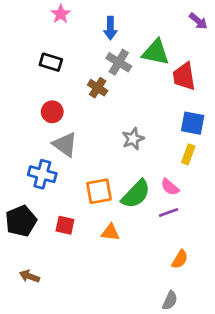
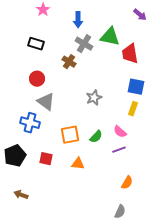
green semicircle: (136, 194) -> (96, 137), size x0.6

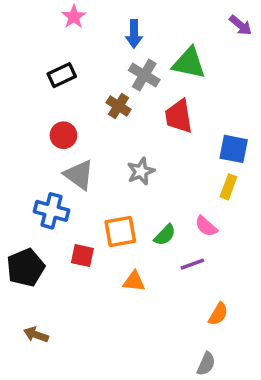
black rectangle: (36, 44) -> (62, 75), turned -42
red trapezoid: (130, 54) -> (179, 116), moved
gray star: (94, 98) -> (141, 171), moved
purple line: (119, 150) -> (192, 264), moved
red square: (46, 159) -> (82, 256), moved

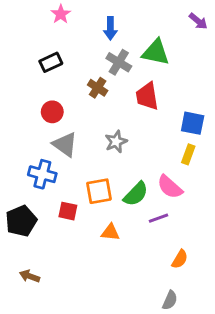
pink semicircle: (206, 226) -> (170, 187), size x1.4
green semicircle: (165, 235) -> (136, 194), size x1.4

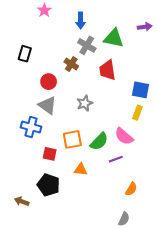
purple arrow: (198, 21) -> (145, 27), moved, turned -48
black rectangle: (51, 62) -> (25, 54), moved, turned -49
red circle: (52, 112) -> (49, 82), moved
black pentagon: (21, 221) -> (49, 185), moved, turned -30

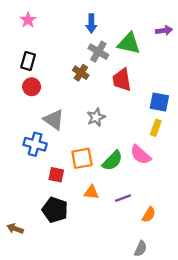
pink star: (44, 10) -> (28, 20), moved
red circle: (49, 82) -> (32, 87), moved
purple line: (116, 159) -> (123, 198), moved
brown arrow: (22, 201) -> (15, 229), moved

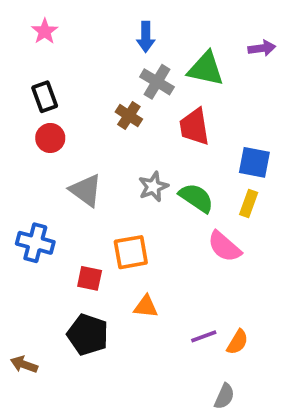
black rectangle: (28, 61) -> (45, 97), turned -36
blue cross: (35, 144) -> (35, 243), moved
green semicircle: (112, 161) -> (196, 198), moved, turned -100
purple line: (123, 198) -> (204, 336), moved

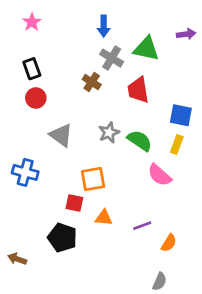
red square: (90, 278) -> (74, 203), moved
purple line: (204, 336) -> (142, 226), moved

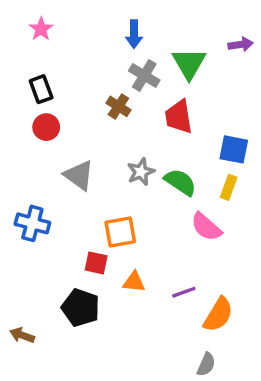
green triangle: (146, 49) -> (189, 63), turned 48
orange semicircle: (169, 243) -> (218, 315), size x1.5

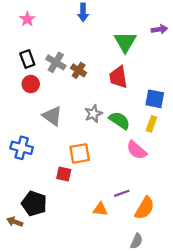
blue arrow: (134, 34) -> (83, 12), moved
gray cross: (144, 75) -> (56, 62), moved
orange triangle: (134, 282) -> (100, 209), moved
black pentagon: (81, 308) -> (34, 204), moved

